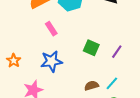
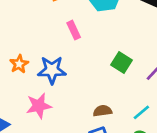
blue star: (51, 61) -> (52, 70), moved
brown semicircle: (91, 86) -> (103, 111), moved

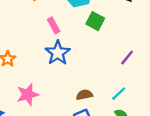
green square: (122, 62) -> (95, 21), moved
blue star: (52, 70) -> (58, 53), moved, turned -30

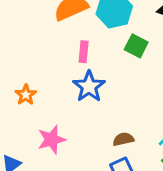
pink rectangle: (54, 25) -> (84, 52), turned 35

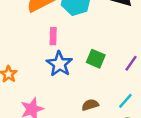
green square: (136, 46) -> (96, 59), moved

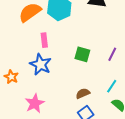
blue star: (59, 64) -> (40, 64), moved

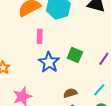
blue star: (40, 64) -> (49, 62), moved

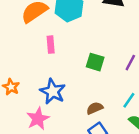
blue star: (49, 62) -> (53, 91), moved

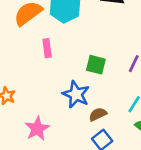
blue star: (53, 91) -> (76, 94), moved

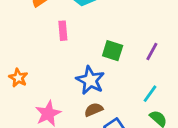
brown semicircle: (98, 114) -> (94, 110), moved

